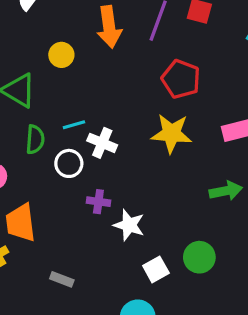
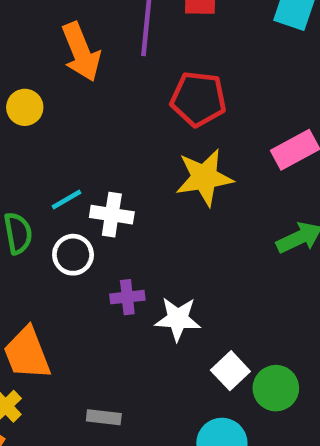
green circle: (199, 257) -> (276, 388), moved

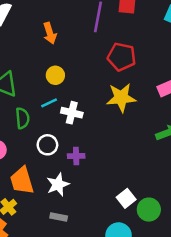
orange arrow: (81, 52) -> (50, 33), moved, size x0.7
yellow circle: (25, 107) -> (55, 75), moved
white circle: (73, 255) -> (47, 145), moved
white star: (178, 319) -> (58, 185), moved, turned -30

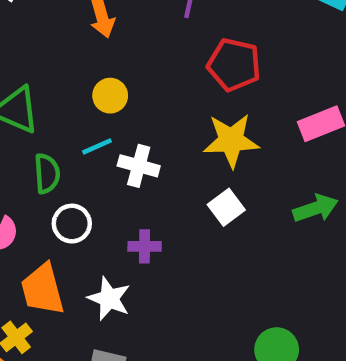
white circle: (47, 145) -> (72, 224), moved
white star: (58, 185) -> (109, 299), turned -30
white square: (126, 198) -> (226, 207), moved

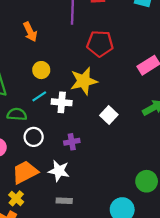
yellow star: (231, 140) -> (84, 81), moved
green semicircle: (47, 173) -> (17, 114), turned -72
orange trapezoid: (42, 289) -> (25, 172), turned 88

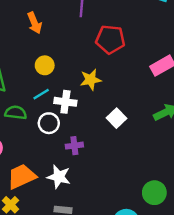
yellow star: (84, 81) -> (91, 80), size x0.7
white circle: (34, 137) -> (49, 123), moved

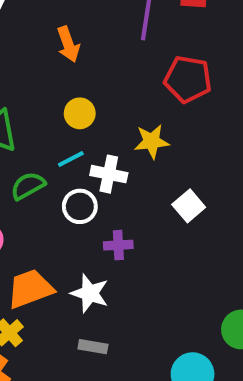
green semicircle: (16, 113) -> (28, 186), turned -40

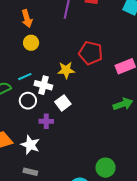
red pentagon: (188, 79) -> (91, 53), moved
yellow circle: (80, 113) -> (31, 43), moved
white square: (189, 206) -> (63, 103), moved

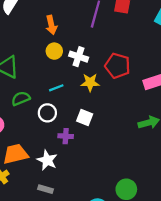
cyan line: (25, 77) -> (56, 88), moved
white cross: (43, 85) -> (79, 57), moved
white square: (63, 103) -> (85, 117), turned -35

